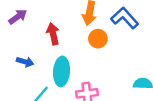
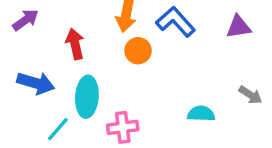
blue arrow: (25, 62) -> (36, 83), size x1.5

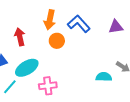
cyan ellipse: (87, 97) -> (27, 68), turned 55
cyan semicircle: (201, 114) -> (104, 77), moved

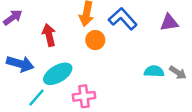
cyan semicircle: (104, 77) -> (154, 71), moved

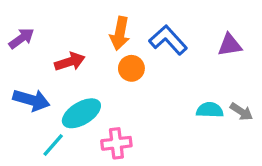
red arrow: (49, 35) -> (70, 62), turned 85

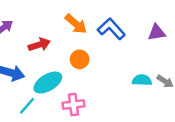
orange arrow: (120, 33) -> (76, 24), turned -60
orange circle: (131, 68) -> (80, 59), moved

